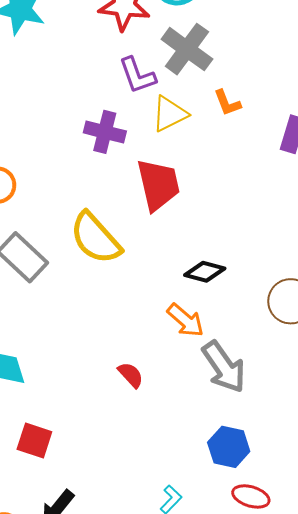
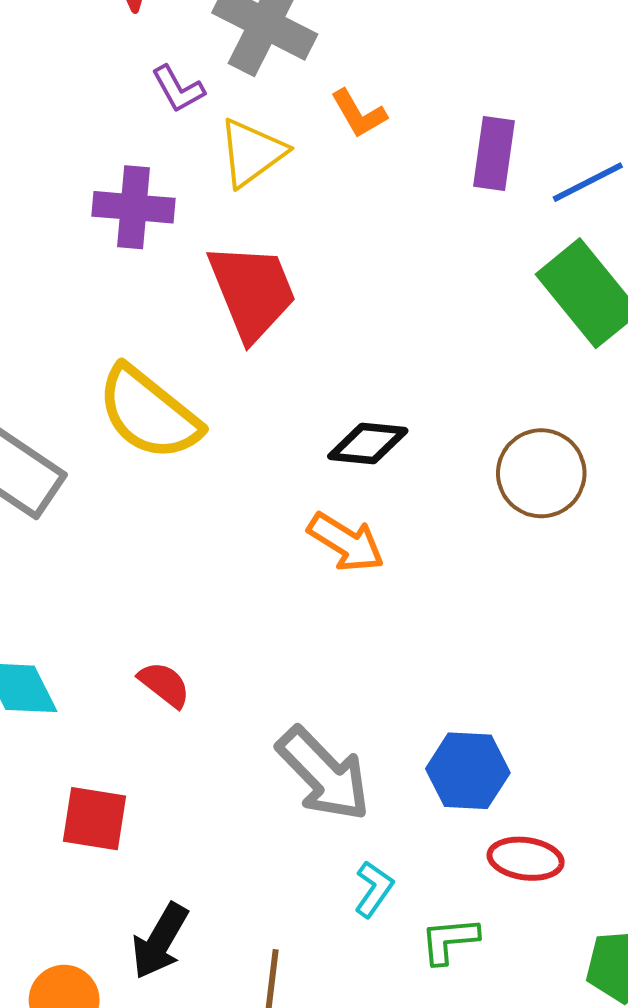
purple L-shape: (137, 75) -> (178, 89), size x0.7
gray arrow: (224, 367) -> (324, 774), moved
red semicircle: (131, 375) -> (164, 684), moved

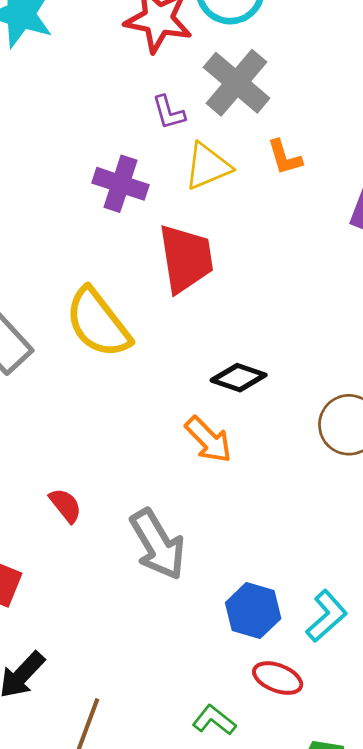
gray arrow: (324, 774) -> (158, 544), moved
cyan L-shape: (374, 889) -> (326, 616), moved, size x1.4
green L-shape: (449, 940) -> (214, 720), turned 30

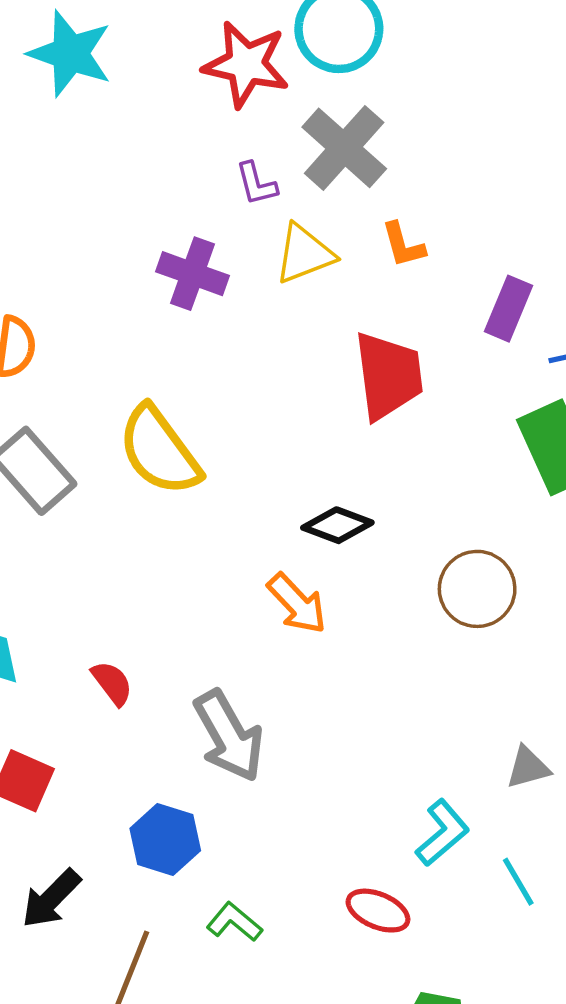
red trapezoid: (186, 258) -> (388, 376), moved
blue hexagon: (253, 611) -> (165, 840), moved
green L-shape: (214, 720) -> (234, 922), moved

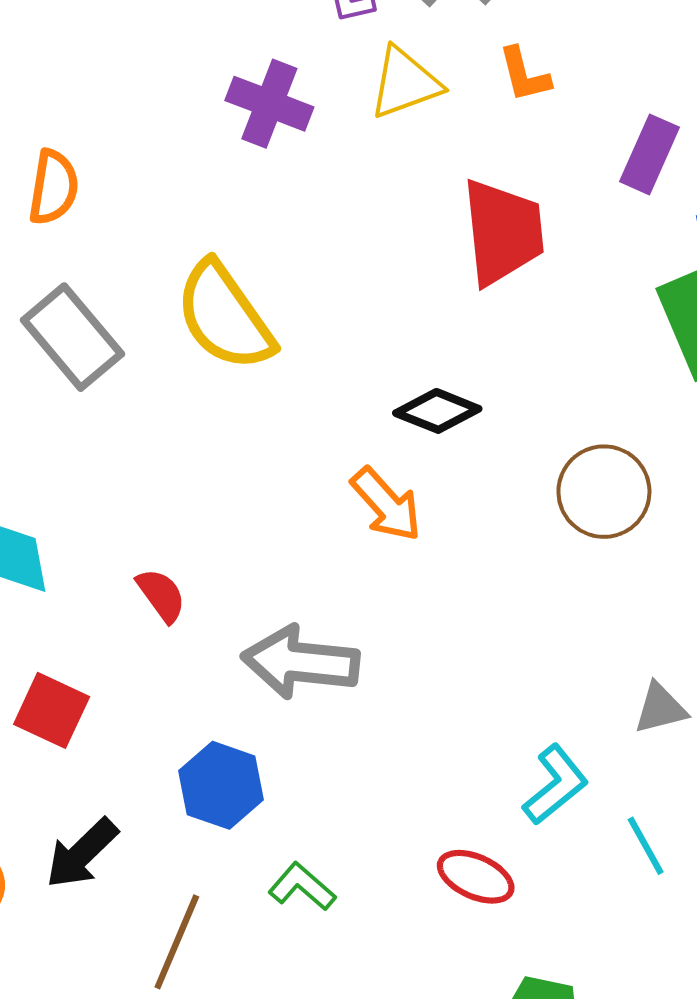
gray arrow: (229, 736) -> (301, 662), turned 124

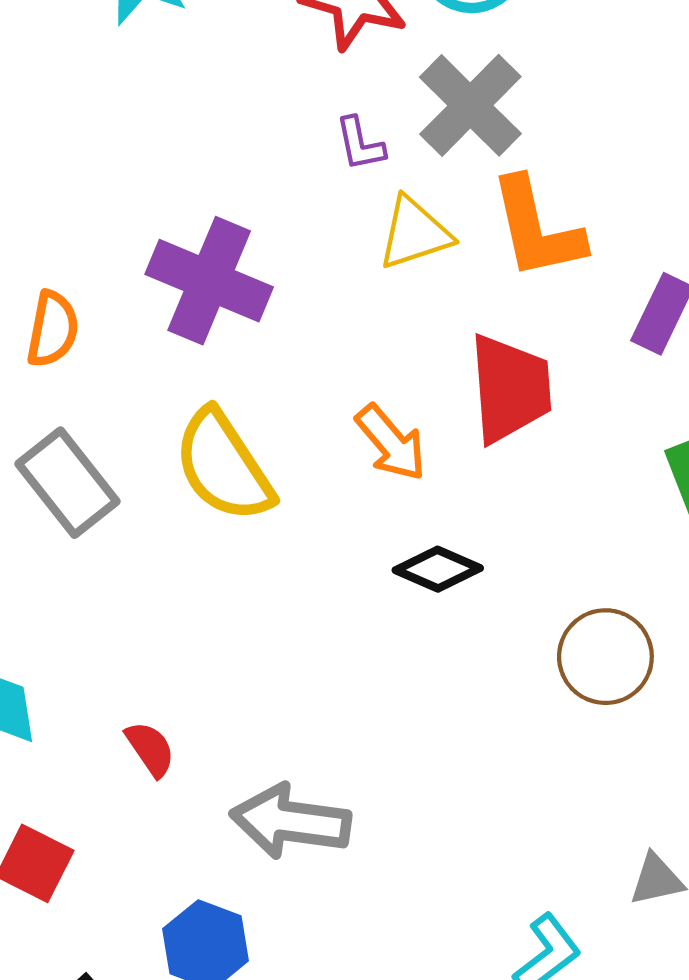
orange L-shape: (524, 75) -> (537, 228), size x1.8
purple cross: (269, 104) -> (209, 281), moved, size x1.4
orange arrow: (386, 504) -> (391, 443), moved

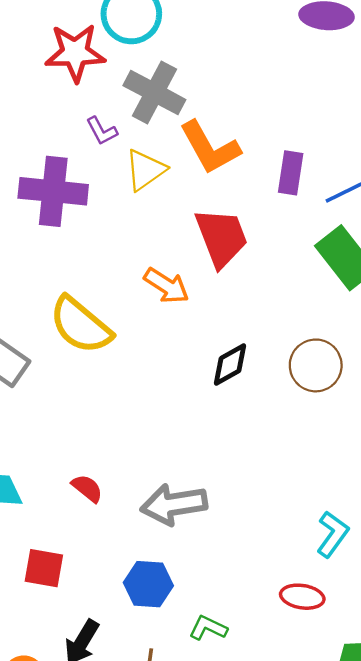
purple cross: (209, 281) -> (53, 191), moved
black diamond: (438, 569) -> (230, 365), moved, turned -36

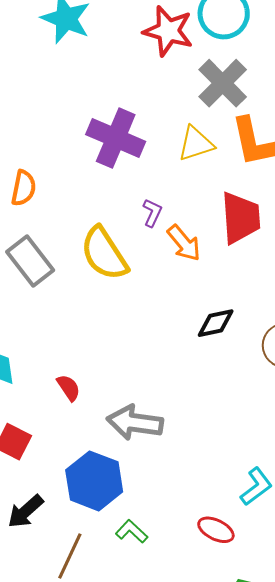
purple L-shape: (102, 131) -> (152, 213), moved, turned -144
blue hexagon: (148, 584) -> (94, 481), size x1.4

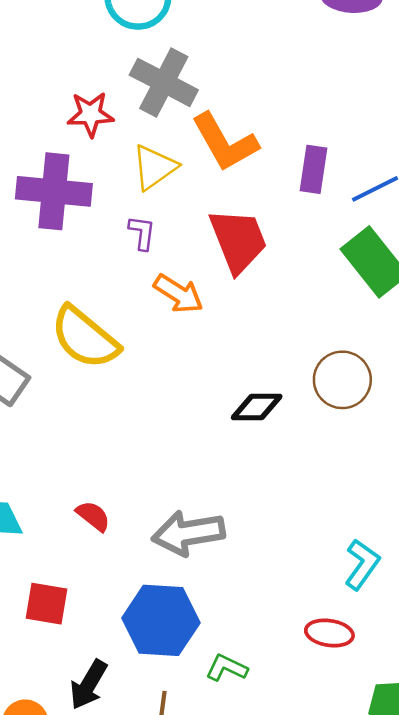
red star: (168, 31) -> (90, 114), moved, size x0.7
purple L-shape: (152, 213) -> (142, 233), moved
black diamond: (216, 323) -> (257, 407), moved, turned 30

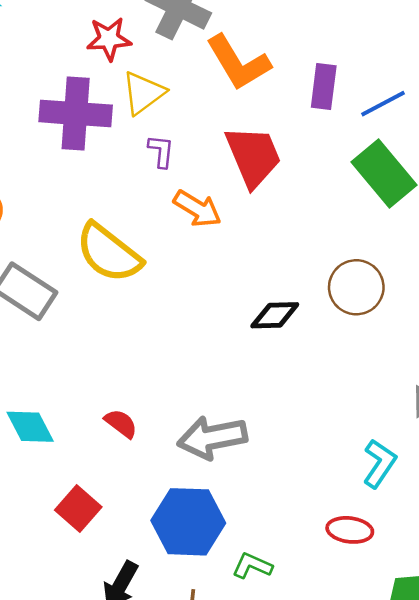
yellow triangle: (154, 167) -> (143, 93), moved
red square: (46, 604) -> (78, 508), turned 33

